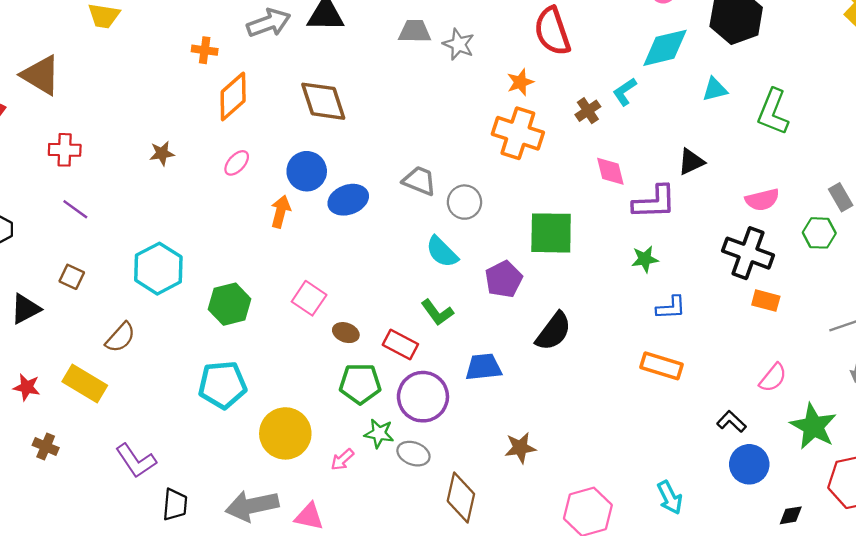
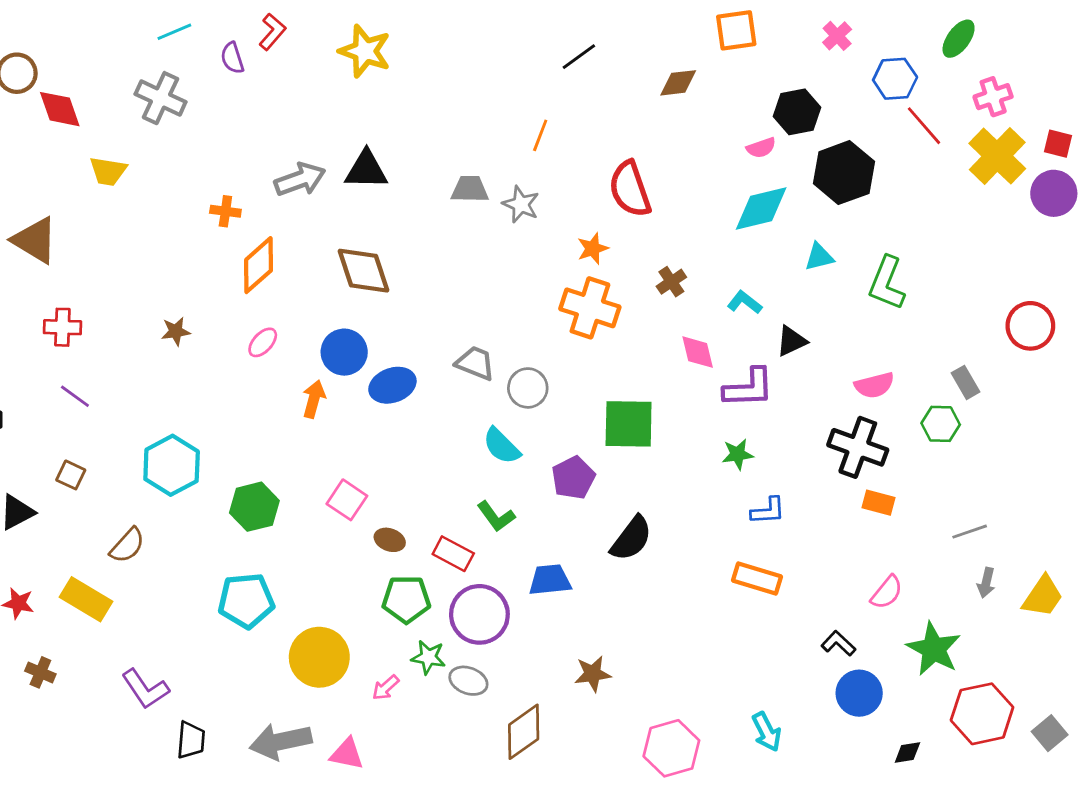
cyan L-shape: (625, 92) -> (745, 302), moved, turned 72
brown diamond: (461, 498) -> (524, 732), turned 42

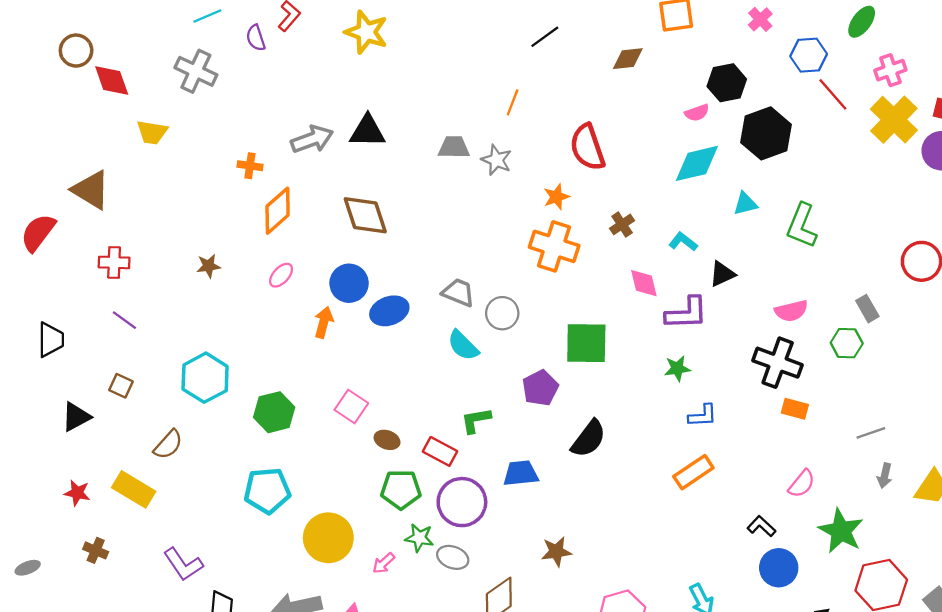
cyan semicircle: (502, 446) -> (463, 345), moved
green L-shape: (496, 516) -> (476, 420), turned 116
orange rectangle: (757, 579) -> (693, 472), turned -51

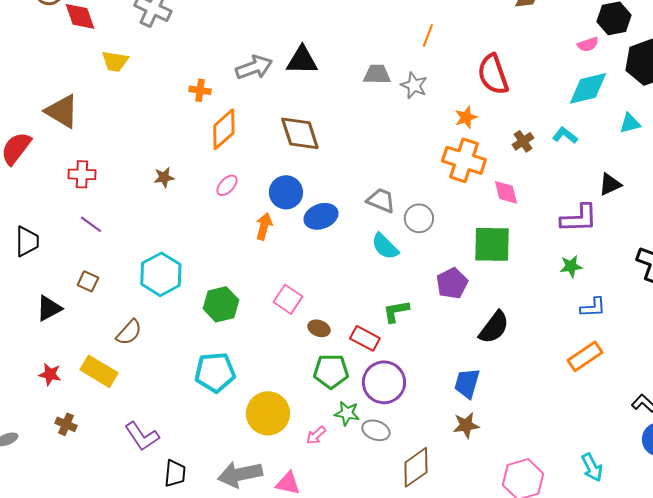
cyan L-shape: (683, 242) -> (565, 135), moved
pink diamond: (644, 283) -> (506, 192), moved
blue trapezoid: (521, 473) -> (467, 383), moved, turned -68

